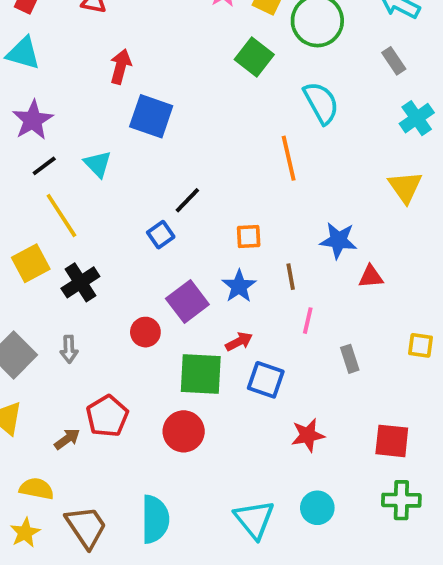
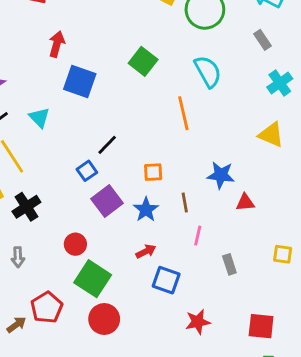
green square: (254, 57) -> (143, 61), moved
yellow triangle: (405, 187) -> (271, 135), turned -32
purple square: (187, 301) -> (107, 201), moved
green square: (201, 374) -> (93, 279), moved, turned 30

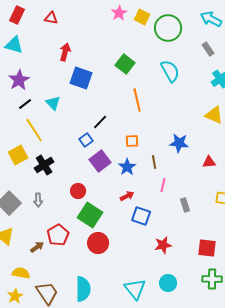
orange line: (183, 113) -> (137, 100), moved
red triangle: (245, 202) -> (209, 162), moved

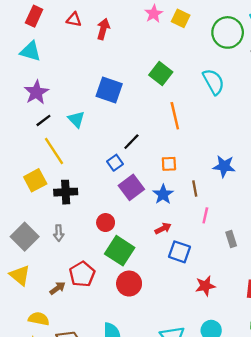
green circle: (168, 28) -> (228, 32), moved
red arrow: (65, 52) -> (103, 29), moved
black cross: (44, 165) -> (66, 192), turned 30

